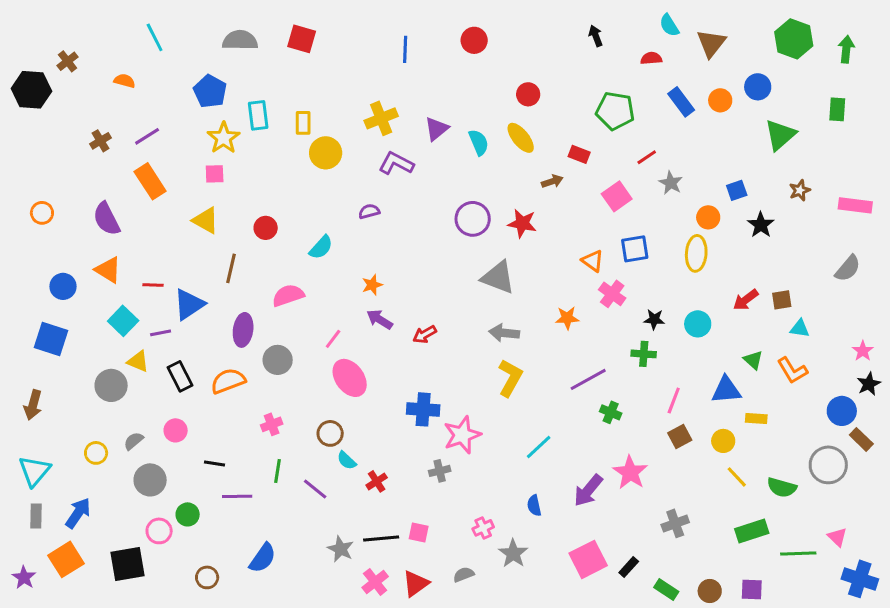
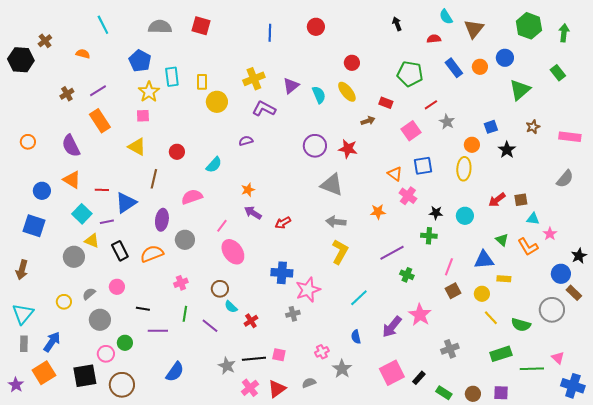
green rectangle: (837, 109) -> (558, 73), turned -42
pink star: (863, 351) -> (550, 234), moved
brown circle: (207, 577) -> (122, 385), moved, size x1.6

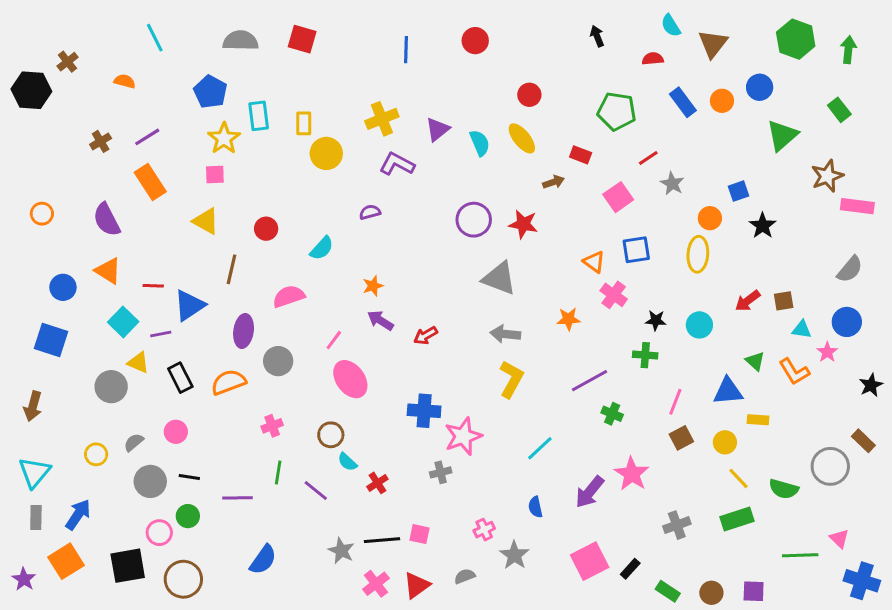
brown star: (533, 127) -> (827, 176), moved, size x1.5
blue circle: (561, 274) -> (847, 322), moved
black line: (143, 309) -> (189, 477), moved
green rectangle: (501, 354) -> (737, 519), moved

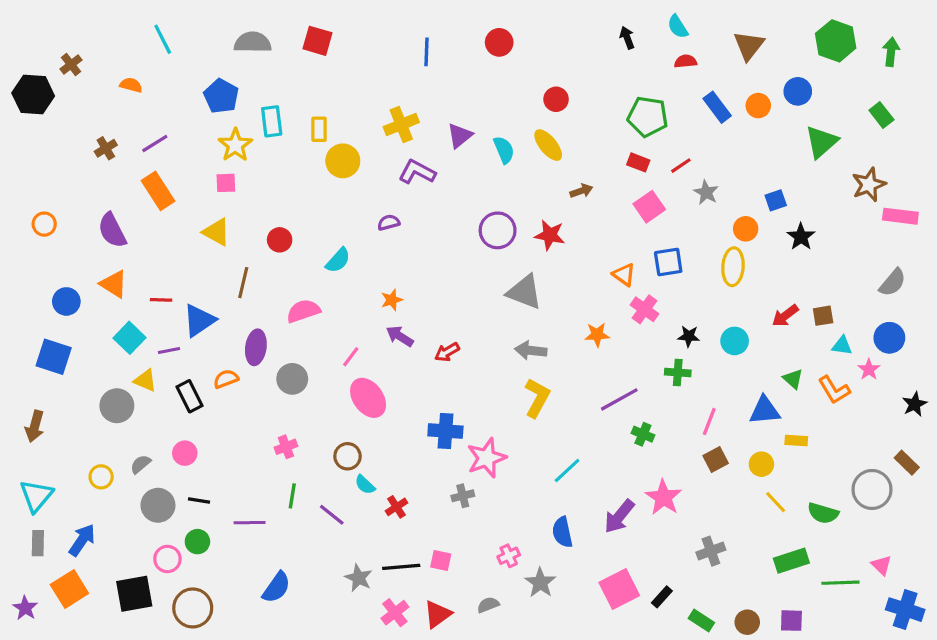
cyan semicircle: (671, 26) -> (678, 27), moved
red rectangle: (581, 155) -> (638, 162), moved
orange semicircle: (228, 382) -> (226, 379), moved, size x0.7
blue semicircle: (535, 507) -> (562, 532), size x1.4
green rectangle: (737, 519) -> (791, 561), moved

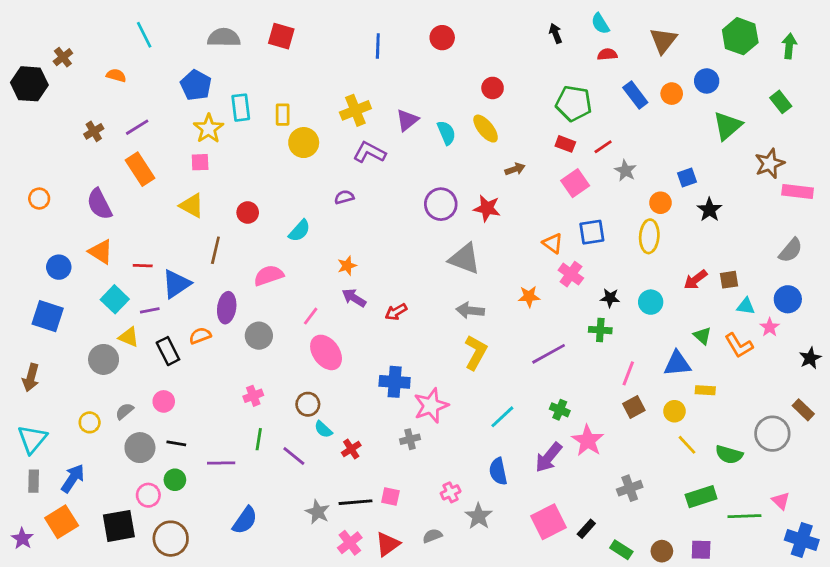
green cross: (643, 434) -> (560, 410), moved

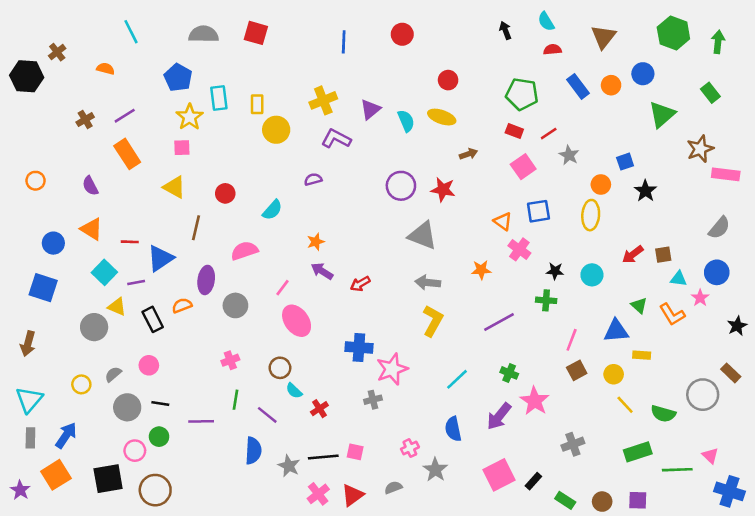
yellow ellipse: (486, 129) -> (442, 117), turned -32
purple semicircle: (99, 204) -> (90, 186), size x0.7
blue semicircle: (245, 520) -> (253, 451), moved, turned -32

